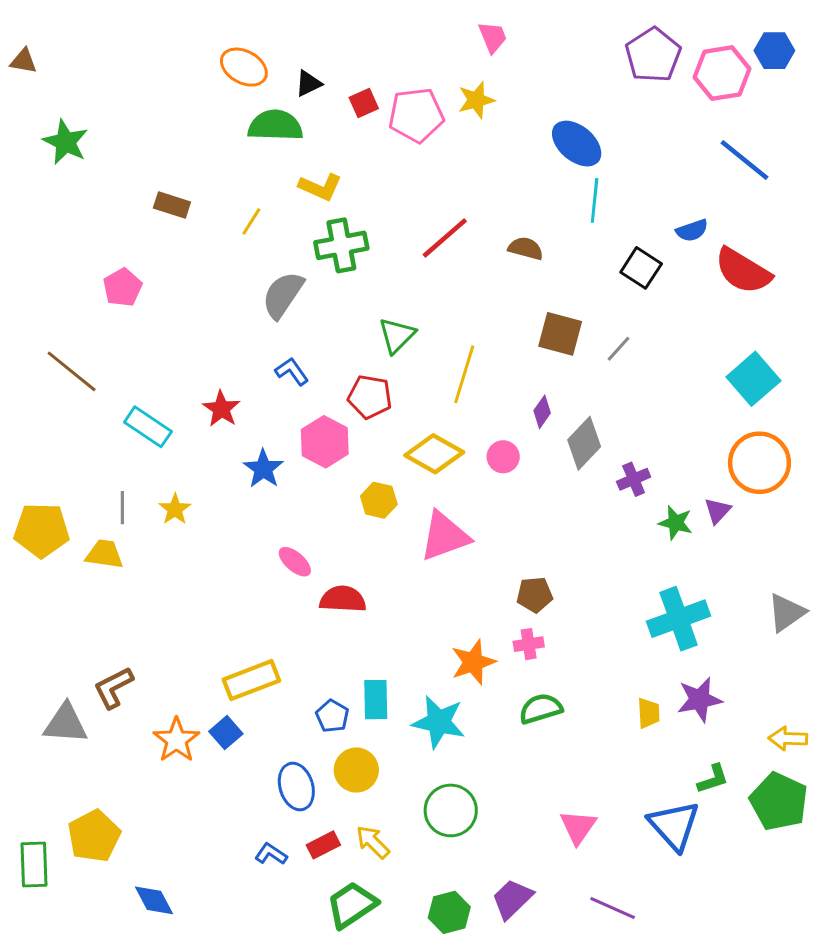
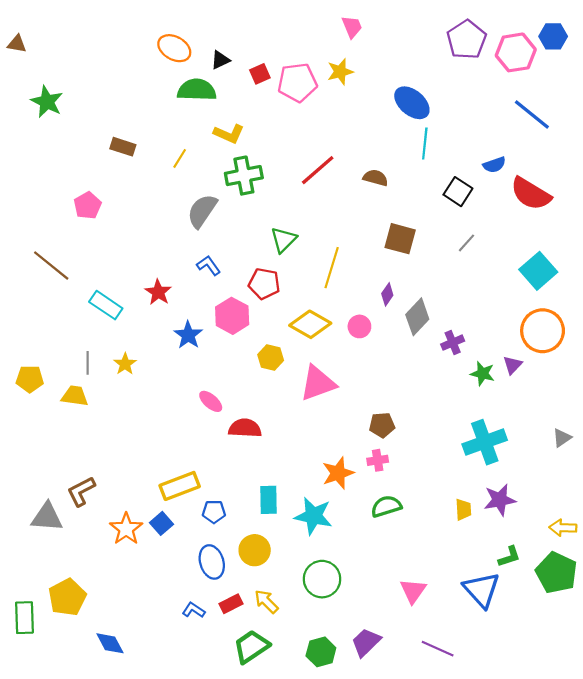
gray line: (619, 349) -> (467, 243), moved
yellow pentagon: (42, 530) -> (30, 379), size x0.7
gray triangle: (786, 613) -> (562, 438), size x0.7
blue pentagon: (332, 716) -> (214, 512), moved, turned -30

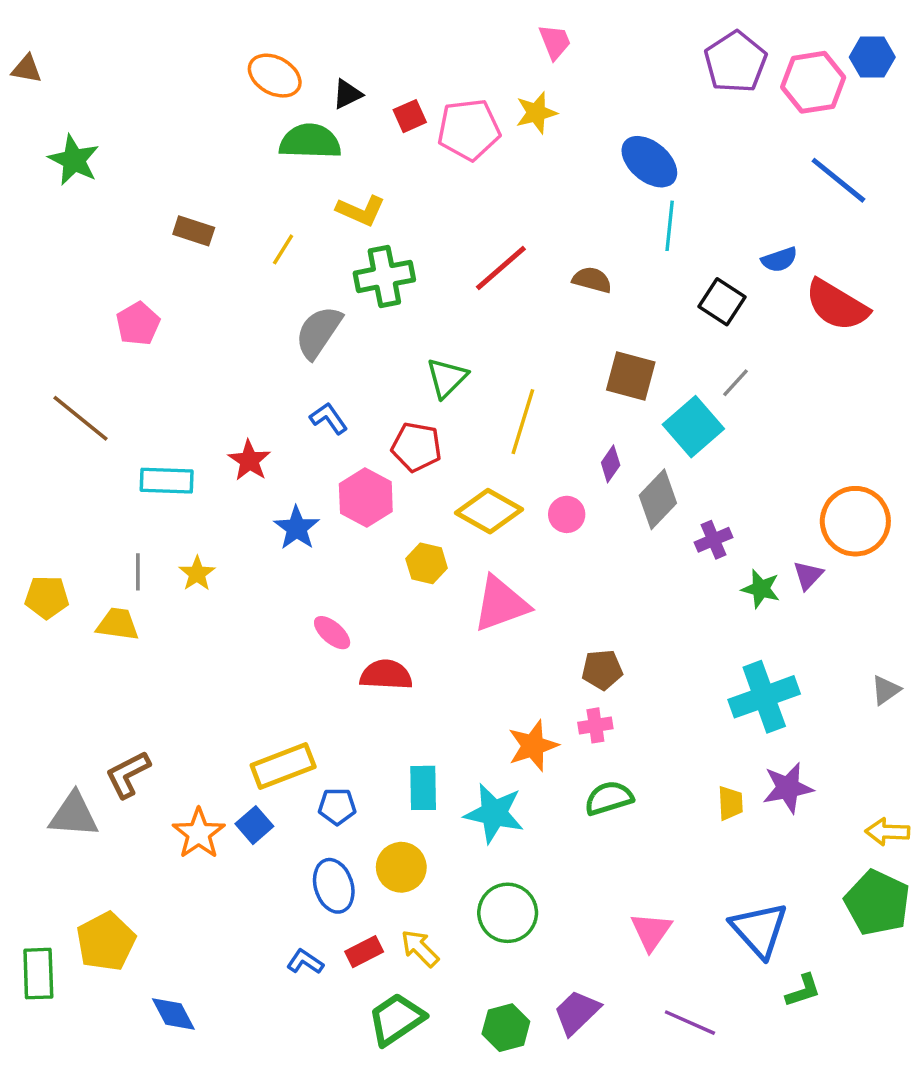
cyan square: (538, 271) -> (693, 427), moved
cyan rectangle: (106, 305) -> (167, 481), turned -32
green L-shape: (509, 557) -> (803, 990), moved

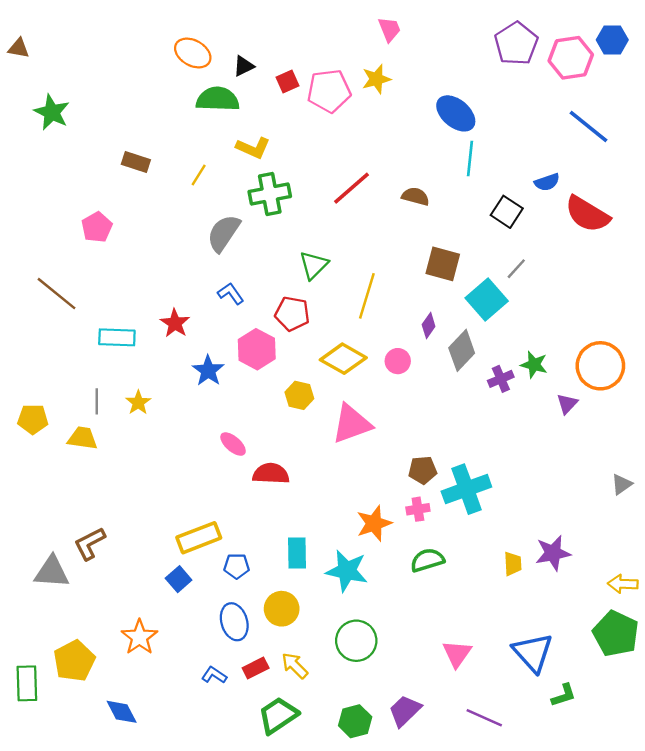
green star: (761, 589) -> (534, 365), moved
cyan cross: (764, 697) -> (466, 489), moved
orange star: (199, 833) -> (139, 637), moved

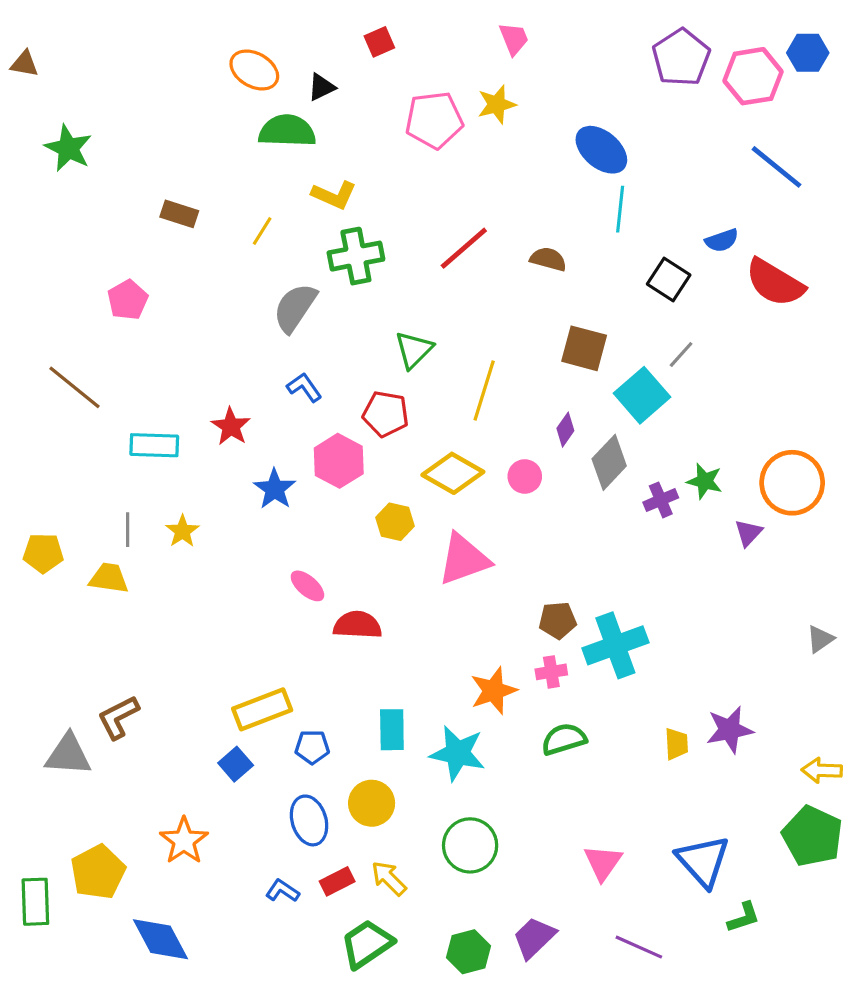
red square: (288, 81) -> (379, 42), moved
blue diamond: (122, 712) -> (161, 939), size x1.4

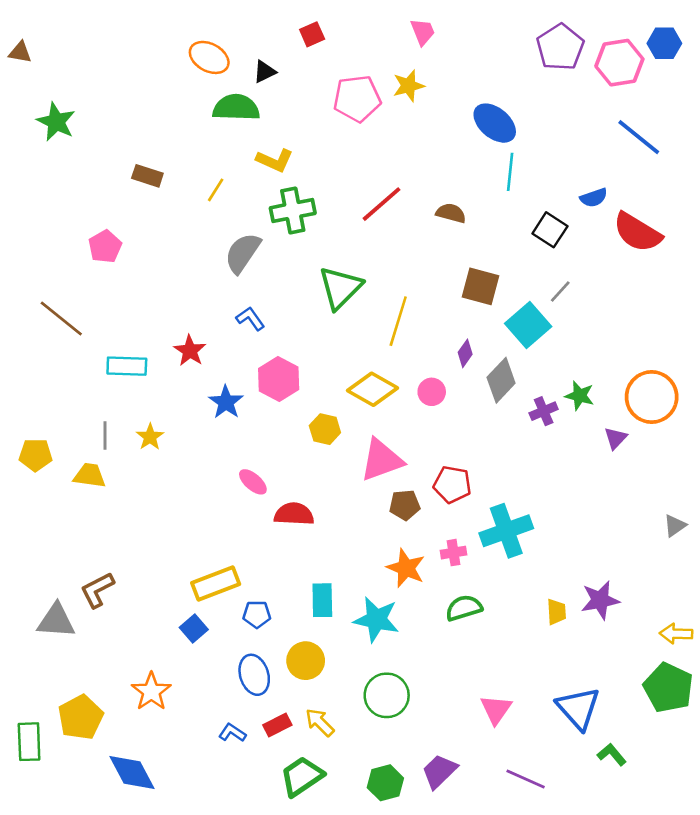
green triangle: (414, 350) -> (340, 288), size x1.4
red pentagon: (386, 414) -> (452, 484), moved
brown pentagon: (558, 620) -> (405, 505), moved
orange star: (494, 691) -> (406, 568), turned -30
green L-shape: (744, 917) -> (612, 755), turned -112

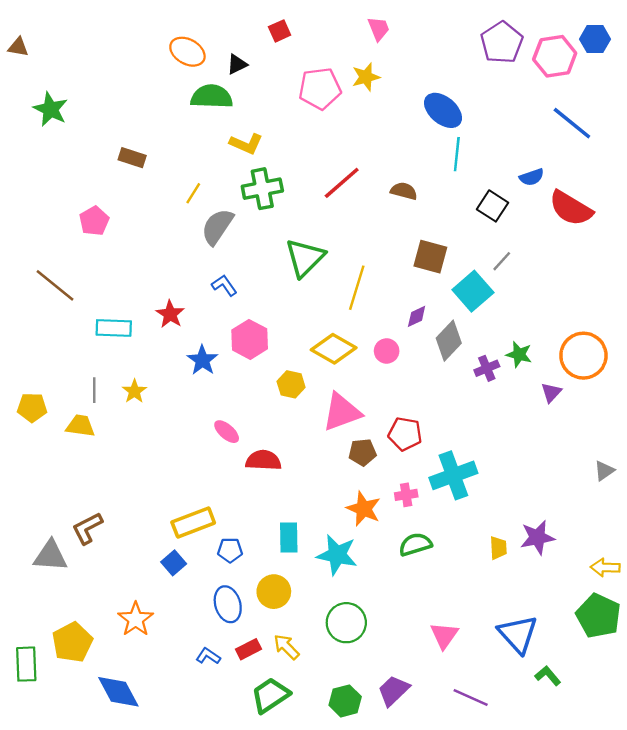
yellow line: (216, 190) -> (193, 193), moved
purple diamond: (465, 353) -> (417, 316), turned 30

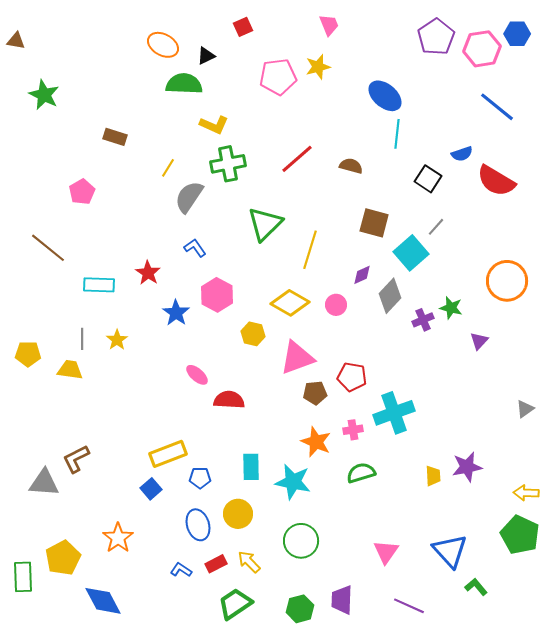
orange circle: (583, 356) -> (507, 281), moved
purple trapezoid: (394, 691) -> (342, 600), turned -44

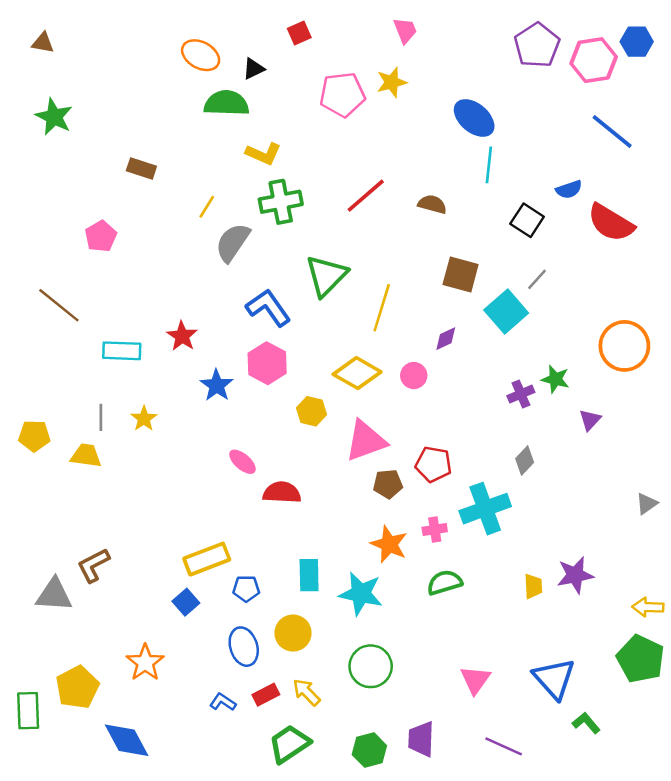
brown triangle: (16, 41) -> (43, 43), moved
blue L-shape: (195, 248) -> (268, 308), moved, size x1.6
gray diamond: (390, 296) -> (525, 461), moved, size x0.7

